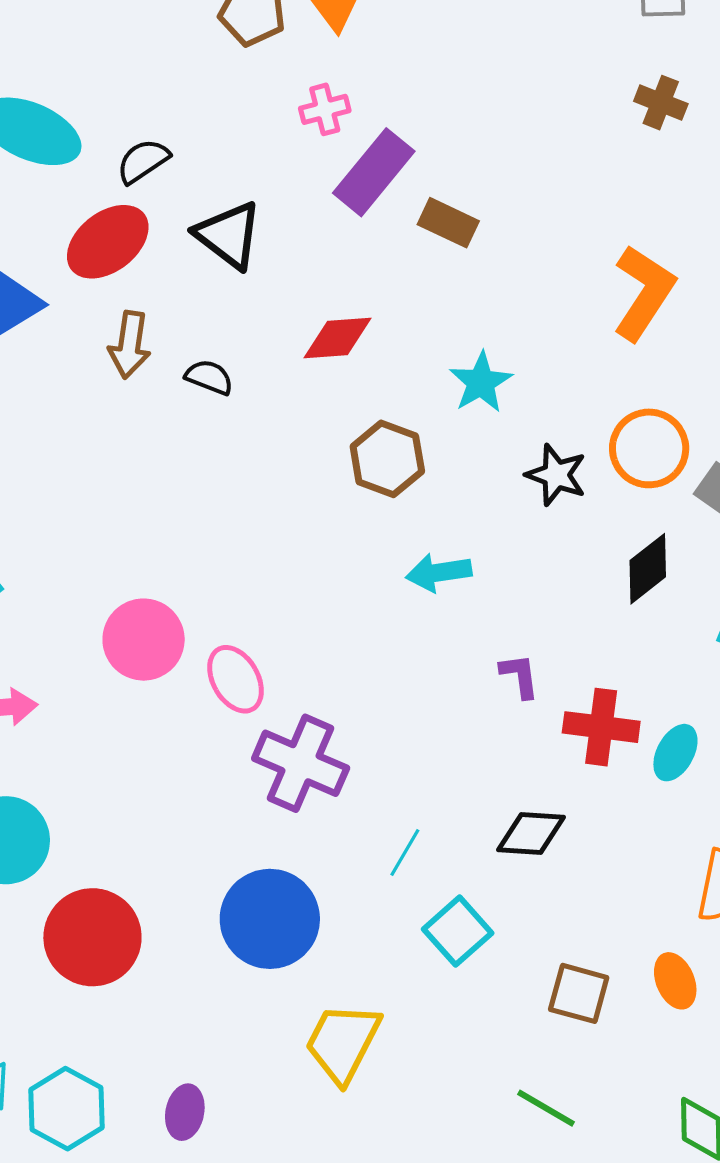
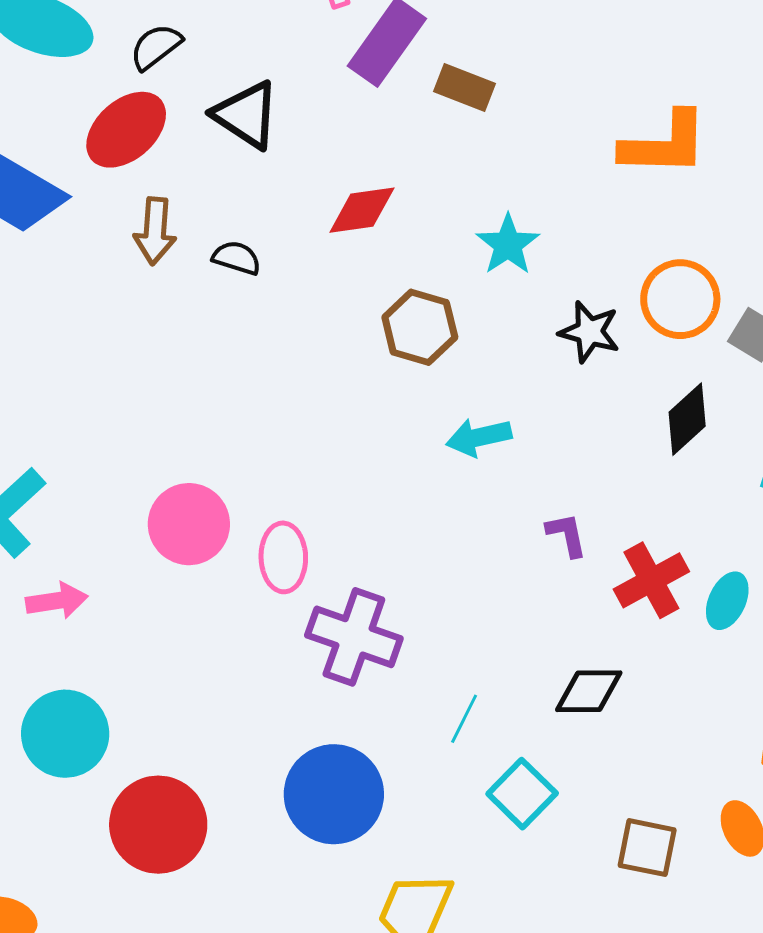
orange L-shape: (644, 293) -> (664, 144), turned 62
pink ellipse: (235, 679) -> (283, 557), turned 32
red cross: (601, 727) -> (651, 580), turned -32

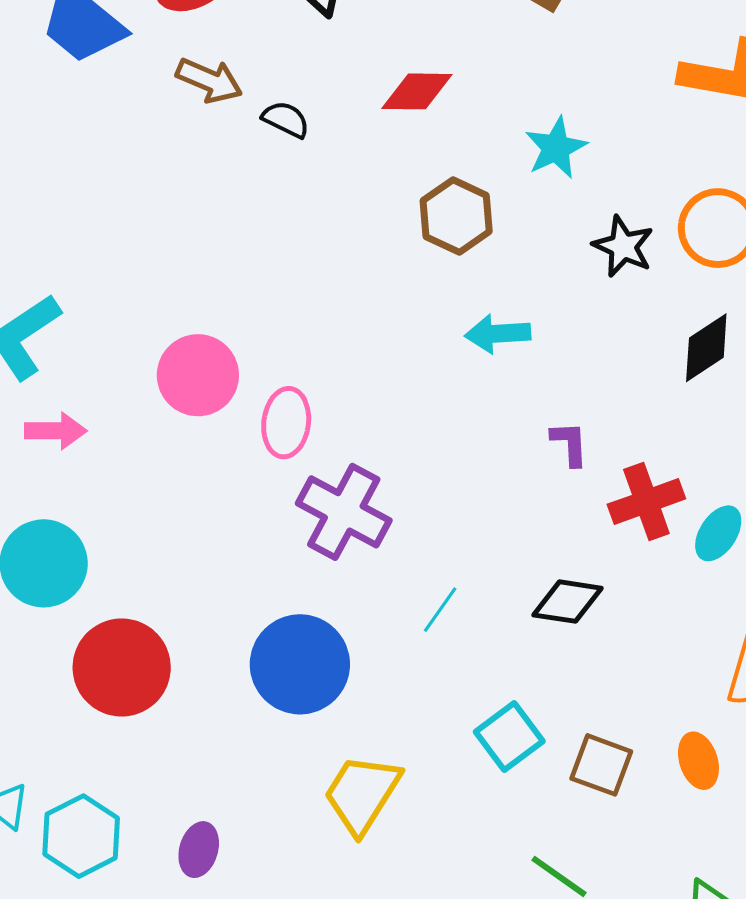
brown arrow: (155, 231) -> (209, 80), turned -80
cyan square: (522, 794) -> (509, 736), moved

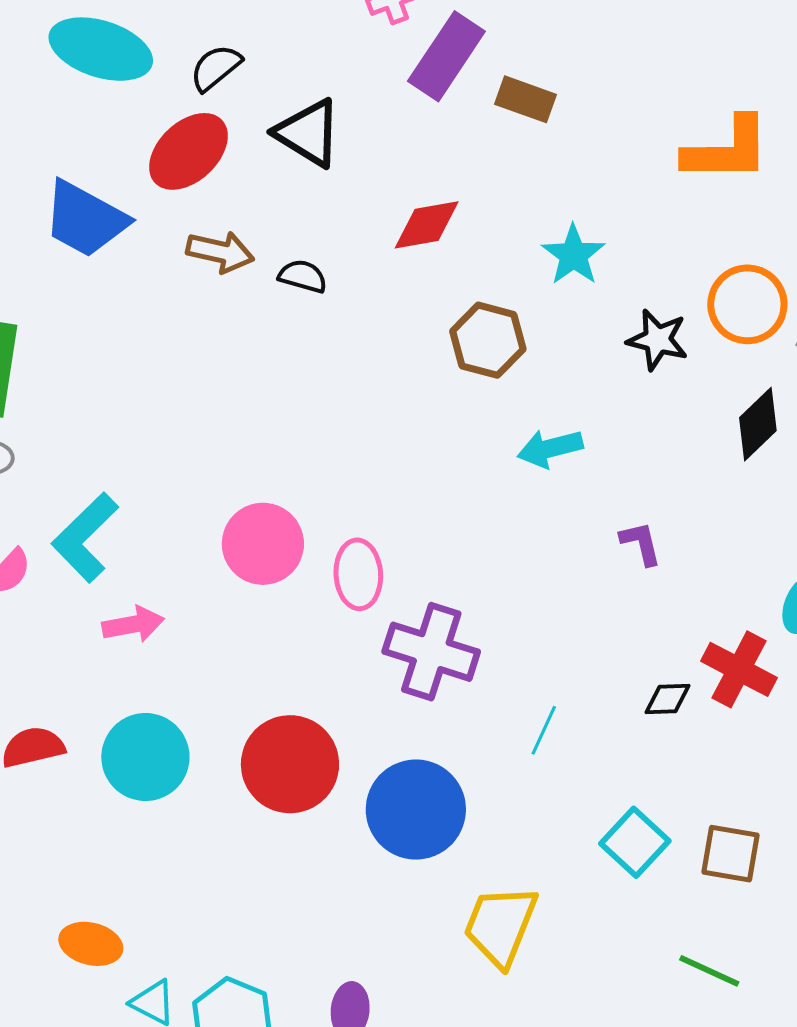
red cross: (646, 502) -> (739, 669), moved, turned -32
black diamond: (567, 602) -> (668, 699), size x0.7
red circle: (122, 668) -> (290, 764), moved

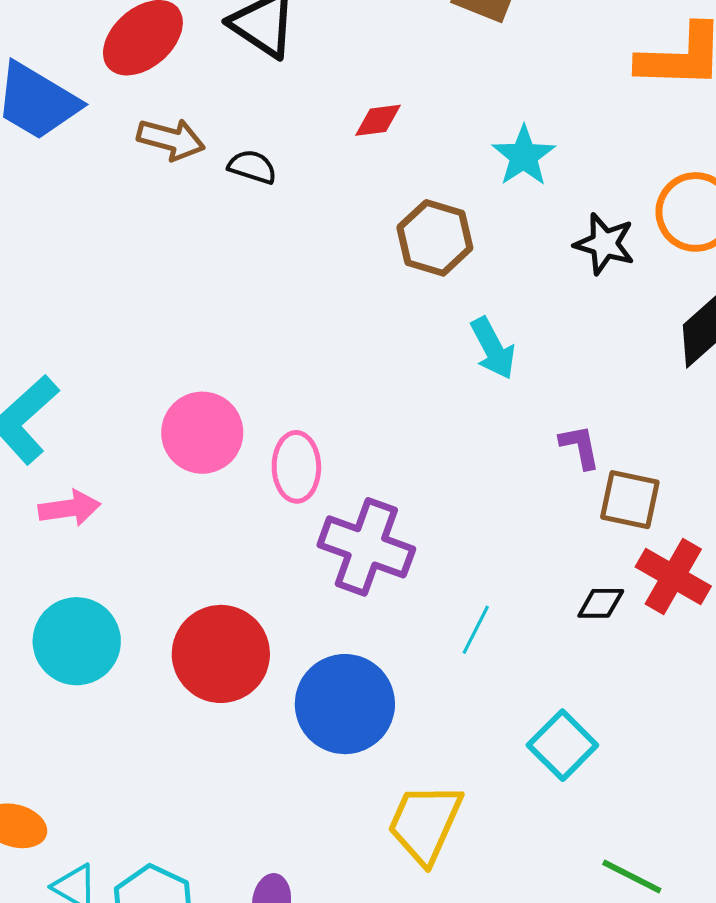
red diamond: (427, 225) -> (378, 120), size x0.7
cyan arrow: (550, 448) -> (493, 348), turned -106
brown square: (731, 854) -> (630, 500), moved

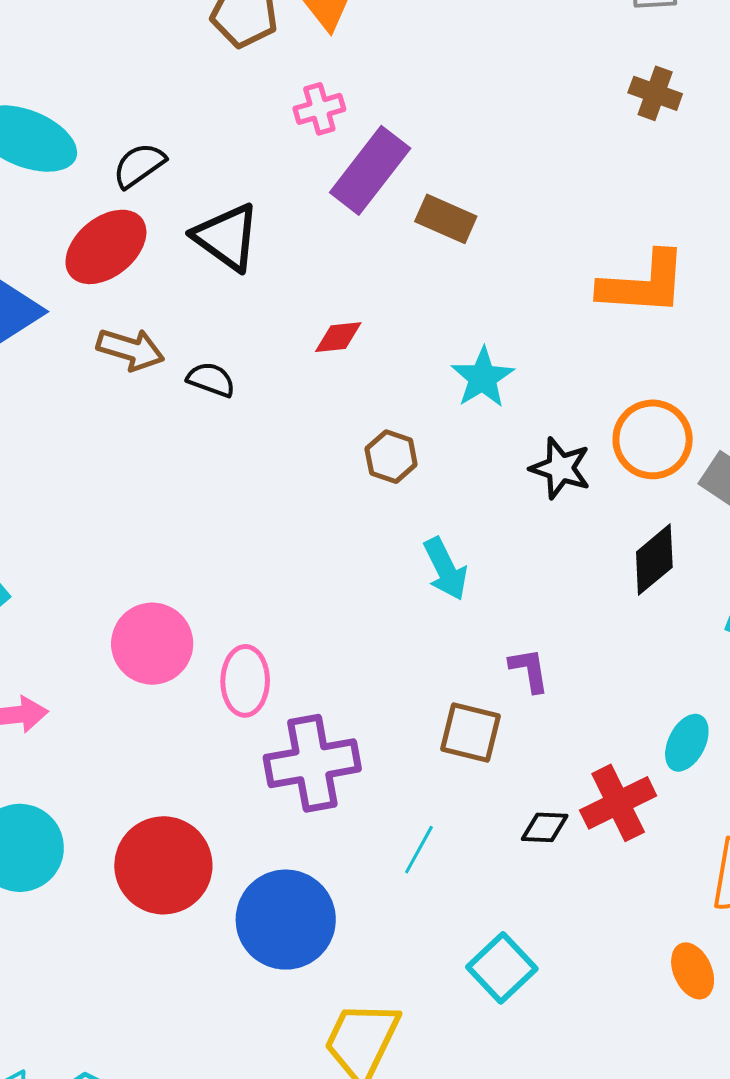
brown hexagon: (435, 238) -> (391, 457), size x0.7
brown square: (630, 500) -> (471, 733), moved
purple cross: (366, 547) -> (312, 763), turned -32
red cross: (673, 576) -> (618, 803), turned 32

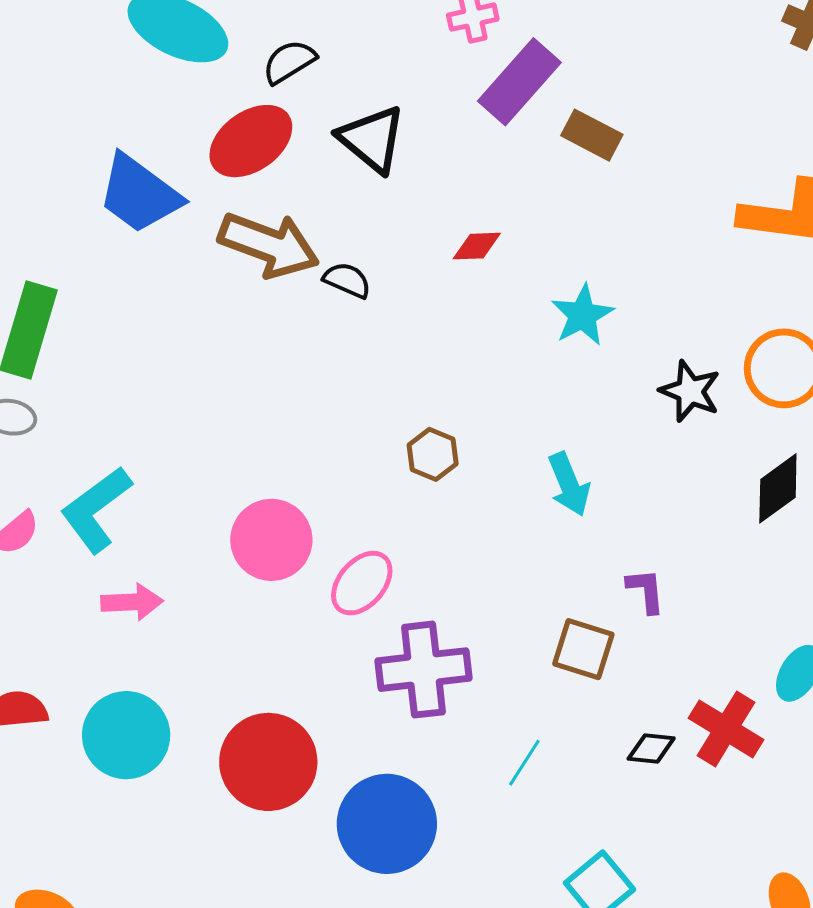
brown arrow: (131, 349) -> (269, 245), size x1.5
cyan star: (483, 378) -> (582, 315), moved
brown hexagon: (391, 457) -> (433, 454), moved
pink ellipse: (245, 681) -> (362, 583), turned 36
red cross: (618, 803) -> (726, 729), turned -36

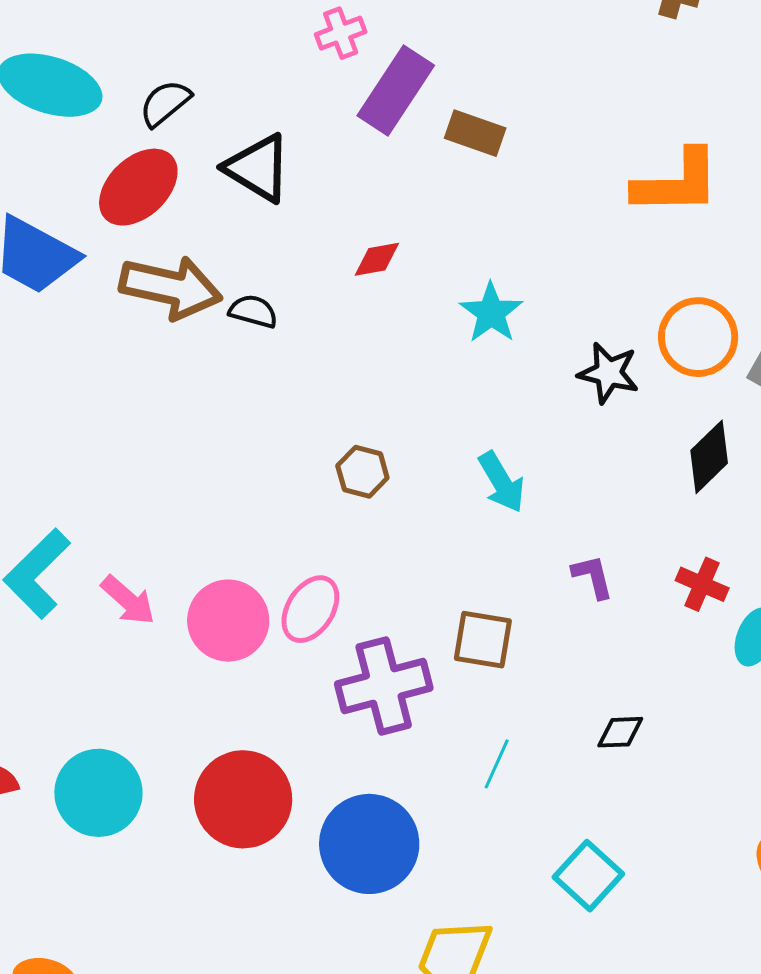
pink circle: (271, 540) -> (228, 621), moved
pink arrow: (132, 602) -> (128, 600), moved, turned 52
brown square: (583, 649) -> (483, 640), moved
red cross: (726, 729) -> (702, 584), moved, size x0.7

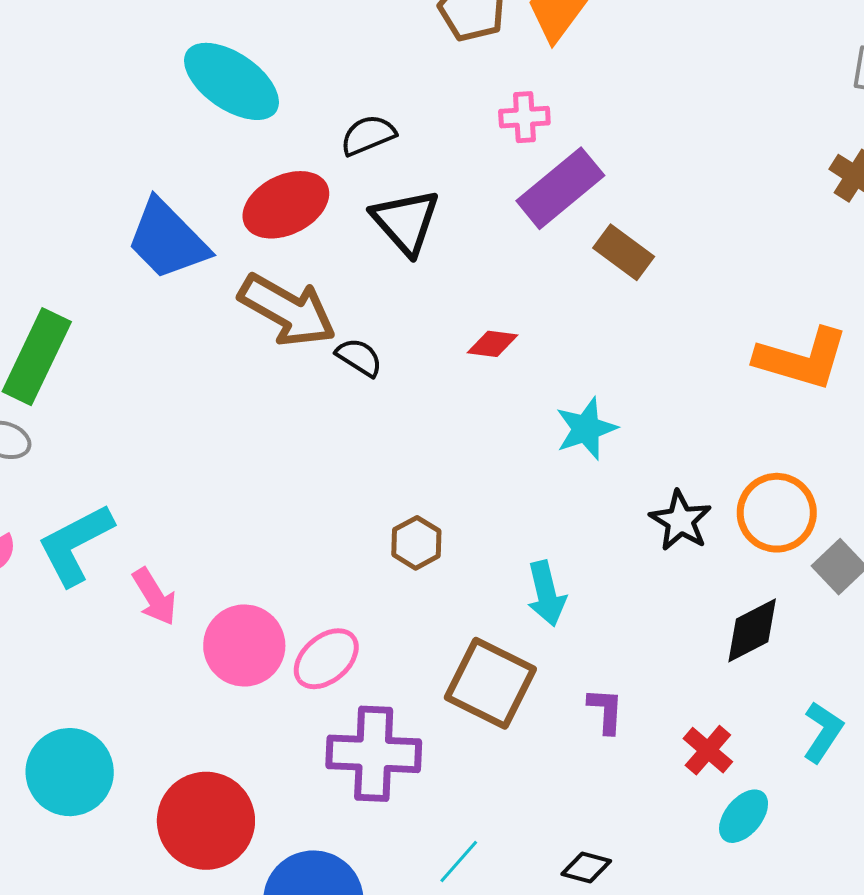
black semicircle: (165, 103) -> (368, 135), moved
brown square: (483, 640) -> (490, 683), moved, size x1.4

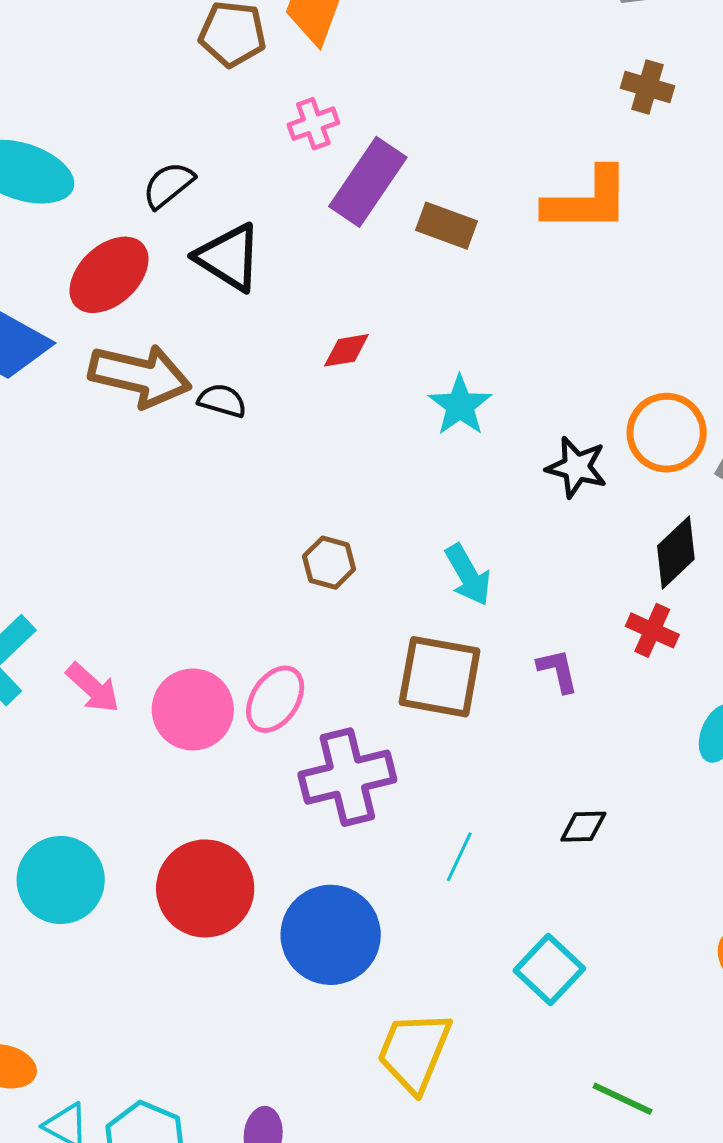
orange L-shape: (802, 359) -> (587, 200), moved
red cross: (708, 750) -> (652, 630), moved

